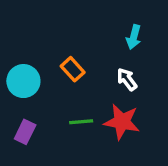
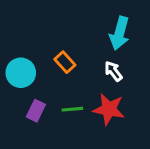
cyan arrow: (134, 37) -> (119, 33), size x1.5
purple rectangle: (25, 132) -> (36, 111), moved

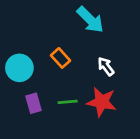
cyan arrow: (119, 33) -> (90, 20), moved, turned -60
purple rectangle: (36, 111) -> (34, 103), turned -42

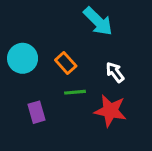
cyan circle: (19, 68) -> (23, 58), moved
green line: (68, 102) -> (75, 92), moved

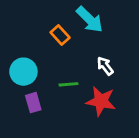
cyan circle: (23, 58) -> (23, 72), moved
orange rectangle: (66, 63) -> (60, 35), moved

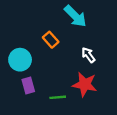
orange rectangle: (60, 35) -> (51, 40), moved
green line: (69, 84) -> (58, 97), moved

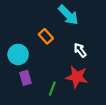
green line: (58, 97) -> (52, 89), turned -64

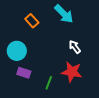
orange rectangle: (46, 36) -> (32, 21), moved
purple rectangle: (26, 78) -> (24, 73), turned -56

